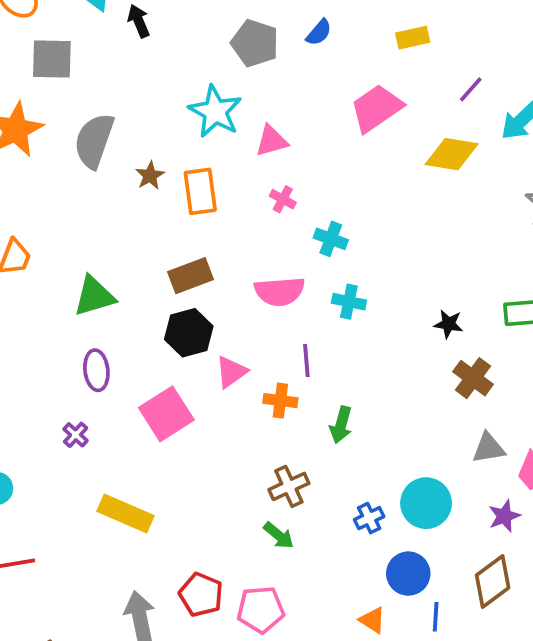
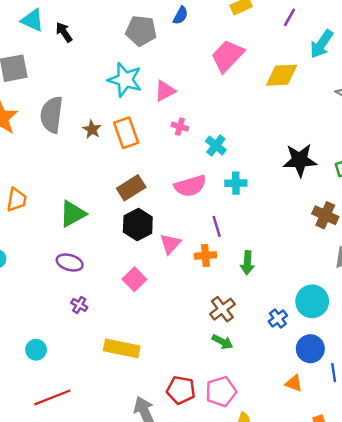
purple line: (471, 89) -> (290, 17), moved
cyan cross: (331, 239) -> (216, 145), turned 30
black star: (449, 324) -> (300, 160), moved, size x1.8
purple ellipse: (96, 370) -> (70, 262), moved, turned -55
pink square: (166, 414) -> (134, 279), size x0.7

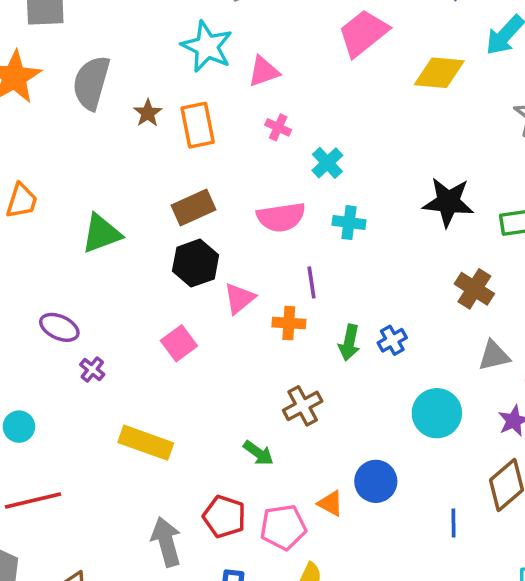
purple ellipse: (70, 262) -> (59, 327), moved
blue cross: (278, 319) -> (392, 340), moved
green arrow: (223, 342) -> (258, 453), moved
blue circle: (310, 349) -> (376, 481), moved
orange triangle: (294, 383) -> (330, 503), moved

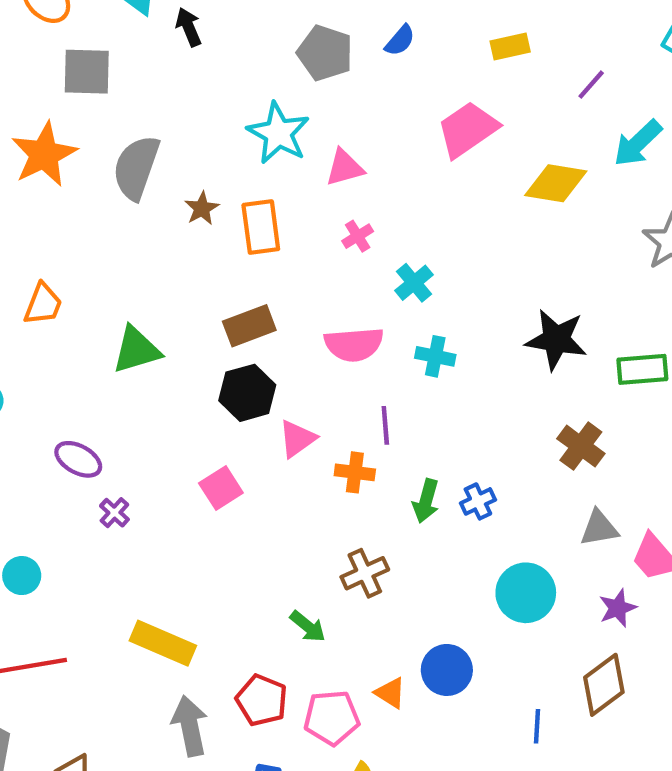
pink cross: (278, 127) -> (358, 236), turned 30
yellow rectangle: (146, 443) -> (163, 643), moved

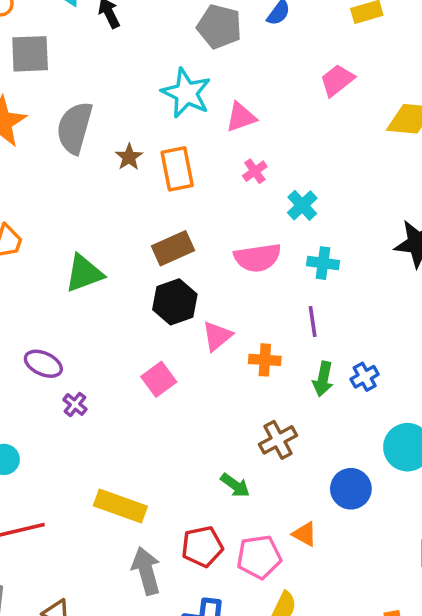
pink trapezoid: (468, 129) -> (337, 80), size x0.7
purple line: (385, 425) -> (313, 322), moved
blue circle: (447, 670) -> (351, 489), moved
red pentagon: (262, 700) -> (202, 547), turned -30

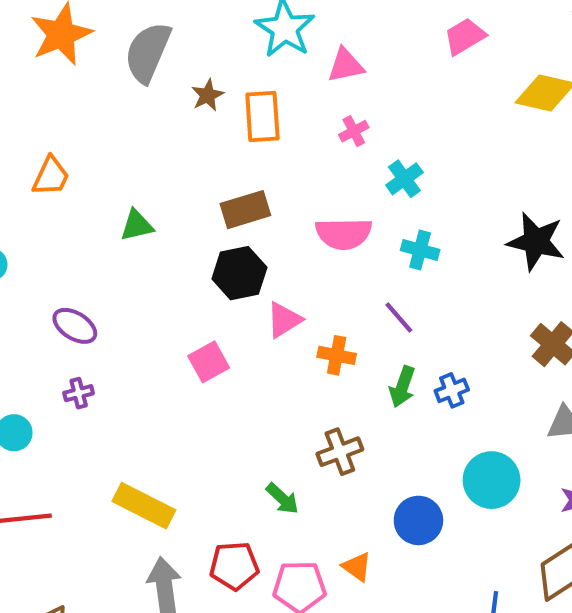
green triangle: (84, 273) -> (137, 225), size x0.7
purple line: (313, 322) -> (399, 317), turned -40
purple cross: (75, 404) -> (79, 393), moved, turned 30

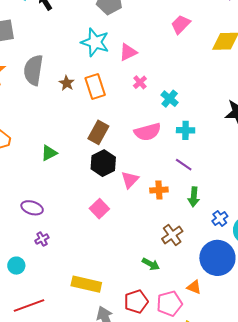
brown rectangle: (245, 210) -> (98, 132), turned -30
blue cross: (452, 390) -> (220, 219), moved
blue circle: (418, 520) -> (217, 258), size x1.5

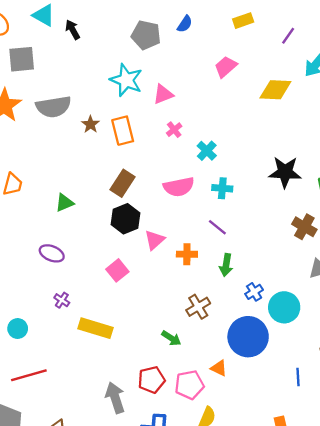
gray semicircle: (33, 70) -> (53, 107), turned -112
purple ellipse: (32, 208) -> (52, 253), moved
purple cross: (42, 239) -> (62, 300), moved, turned -32
yellow rectangle: (86, 284) -> (96, 328), moved

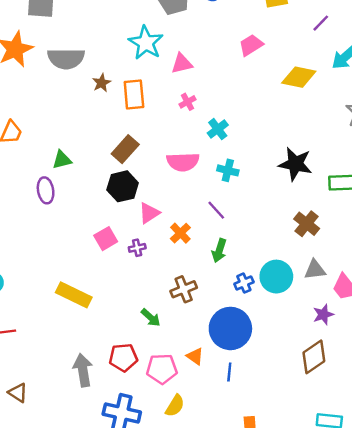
purple ellipse: (52, 253) -> (46, 190), moved, turned 50
orange cross: (187, 254) -> (180, 233), turned 36
purple cross: (62, 300) -> (137, 248), moved, turned 35
cyan circle: (284, 307) -> (276, 277), moved
blue line: (298, 377) -> (229, 372), moved

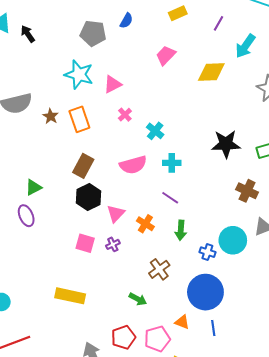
pink square: (106, 239) -> (85, 243), turned -30
blue cross: (244, 283) -> (207, 252), turned -35

